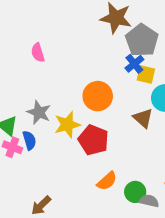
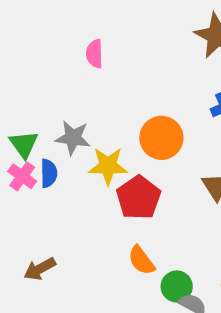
gray star: (39, 112) -> (73, 138), turned -30
orange semicircle: (107, 181) -> (141, 260), turned 80

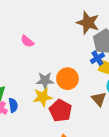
pink semicircle: (95, 54) -> (27, 41), turned -40
gray star: (73, 138) -> (45, 81), moved

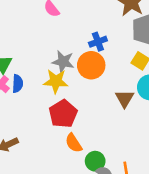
blue cross: (97, 58) -> (98, 42), moved
red pentagon: (60, 111) -> (63, 114), moved

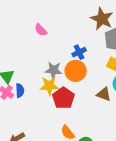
brown triangle: (124, 99) -> (104, 94), turned -35
red pentagon: (63, 114) -> (63, 98), moved

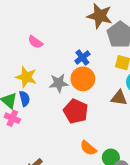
yellow star: (49, 86) -> (26, 77), moved, turned 30
blue semicircle: (20, 90) -> (25, 99), moved

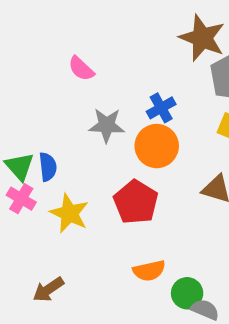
yellow star: (26, 77) -> (69, 213), moved
gray star: (59, 83) -> (107, 125), moved
orange semicircle: (88, 148) -> (149, 271), turned -60

